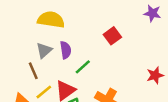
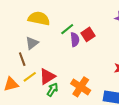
purple semicircle: (66, 50) -> (75, 40), moved
green line: (83, 67) -> (67, 29), moved

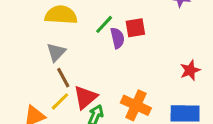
red square: (88, 34) -> (135, 28), turned 32
brown line: (22, 59) -> (63, 78), moved

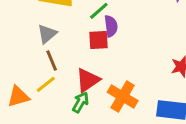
red square: (135, 28) -> (99, 40), moved
red triangle: (85, 97) -> (88, 80), moved

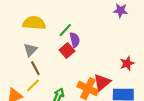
red square: (99, 40) -> (67, 50), turned -32
red triangle: (88, 80) -> (102, 82), moved

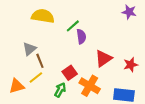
gray triangle: (30, 50) -> (29, 49), moved
red square: (67, 50) -> (70, 73), moved
red triangle: (102, 82) -> (103, 58), moved

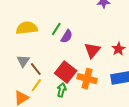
purple semicircle: (81, 37) -> (67, 36), turned 56
red square: (70, 73) -> (66, 72), size x1.5

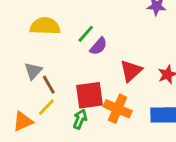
red square: (66, 72) -> (89, 95), turned 35

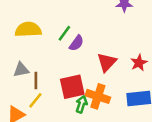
gray triangle: (33, 71) -> (21, 70), turned 42
brown line: (49, 85) -> (36, 81), turned 35
green arrow: (80, 119) -> (81, 104), moved

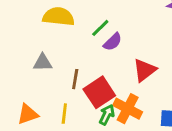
brown line: (36, 81) -> (75, 79), moved
red square: (72, 87) -> (99, 92), turned -30
yellow line: (35, 100) -> (64, 114), moved, turned -42

